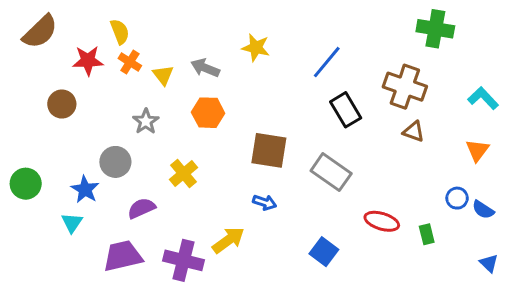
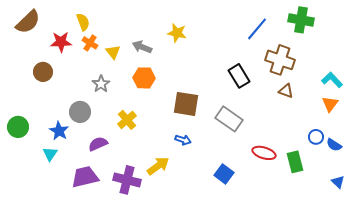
blue line: (327, 62) -> (257, 29), moved
cyan L-shape: (483, 98) -> (332, 80), moved
green rectangle: (427, 234) -> (295, 162), size x1.5

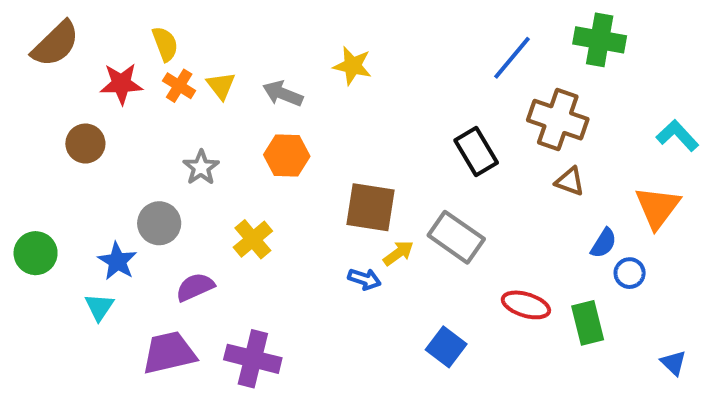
yellow triangle: (113, 52) -> (221, 86), moved
cyan L-shape: (332, 80) -> (677, 136), moved
orange triangle: (330, 104) -> (657, 207), size x1.4
blue semicircle: (334, 145) -> (604, 243), moved, turned -91
yellow arrow: (158, 166) -> (398, 253), moved, size x0.7

